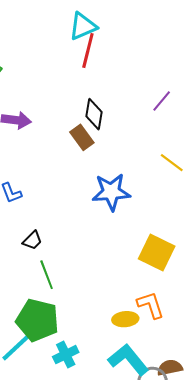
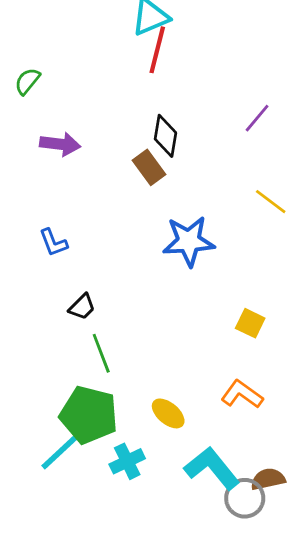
yellow square: (157, 252) -> (250, 323), size x0.6
orange L-shape: (151, 305) -> (242, 394), turned -36
yellow ellipse: (125, 319) -> (168, 413), moved, turned 45

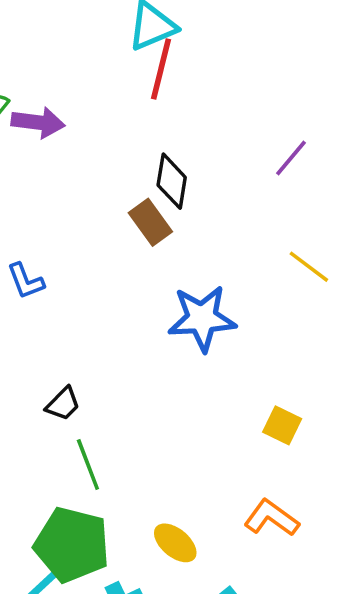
purple arrow: (60, 144) -> (38, 122), moved
blue L-shape: (53, 243) -> (26, 281), moved

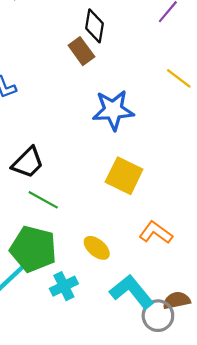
black trapezoid: (63, 404) -> (28, 163), size x1.5
yellow square: (282, 425) -> (124, 176), moved, size x1.6
green line: (88, 464) -> (43, 200), turned -40

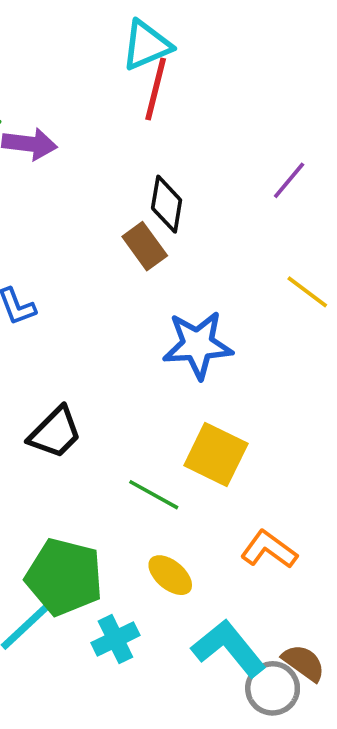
green line: (43, 200) -> (154, 495), moved
brown semicircle: (177, 300) -> (304, 663), turned 48

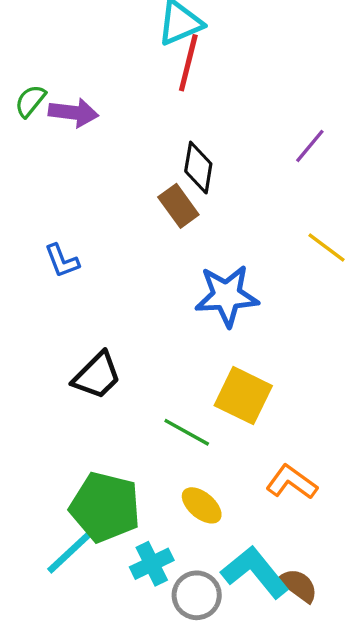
brown semicircle: (304, 663) -> (298, 585), moved
gray circle: (273, 688) -> (197, 595), moved

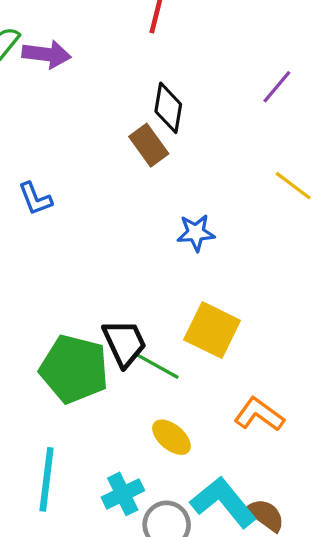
blue star: (227, 296) -> (196, 233), size x0.6
black trapezoid: (97, 376) -> (124, 343), moved, turned -70
green pentagon: (105, 507) -> (74, 369), moved
cyan line: (74, 549) -> (47, 479), turned -40

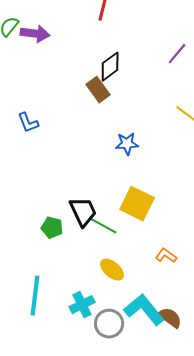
black diamond: (168, 108) -> (110, 67), turned 44
green pentagon: (74, 369) -> (52, 228), size x0.5
orange L-shape: (259, 414) -> (166, 256), size x0.7

